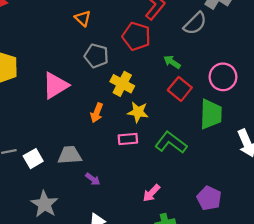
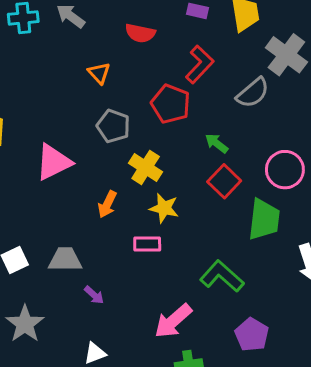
green L-shape: (171, 143) -> (222, 276), moved
pink arrow: (151, 193) -> (173, 321), size x1.5

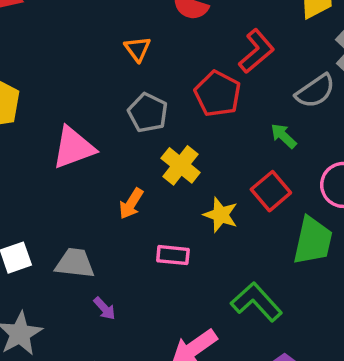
green arrow: (217, 143) -> (283, 136), moved
yellow star: (164, 208) -> (221, 215), moved

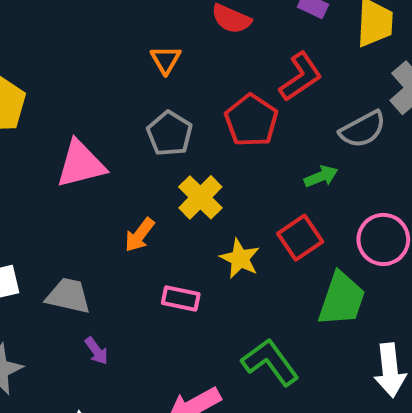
green arrow: (283, 136) -> (321, 176), turned 108

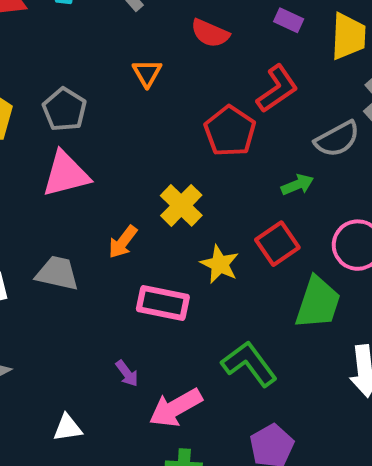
gray pentagon: (170, 134) -> (65, 109), moved
gray trapezoid: (68, 296) -> (57, 273), moved
pink rectangle: (181, 299) -> (163, 303), size x1.4
purple arrow: (97, 351) -> (127, 373), moved

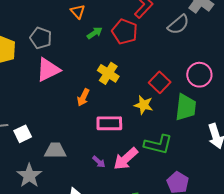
green arrow: (297, 185) -> (95, 33), moved
yellow star: (220, 264) -> (144, 105), moved
gray trapezoid: (57, 273) -> (55, 151), moved
green L-shape: (249, 364) -> (158, 144), turned 152
pink arrow: (176, 408) -> (126, 159), moved

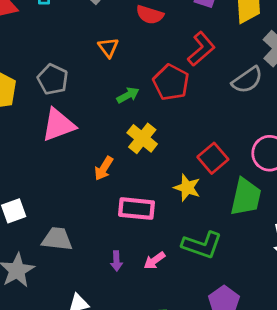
green arrow: (95, 33) -> (128, 95), moved
pink arrow: (126, 159) -> (154, 260), size x0.6
purple arrow: (99, 162) -> (116, 261), turned 40

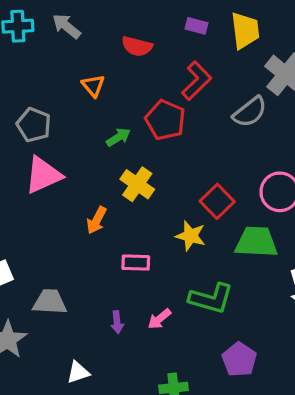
green trapezoid: (246, 197) -> (256, 242), turned -96
pink rectangle: (136, 209) -> (136, 263), size x0.7

